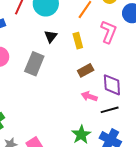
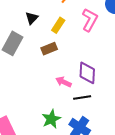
yellow rectangle: (78, 41) -> (58, 25), turned 42
brown rectangle: (86, 70) -> (49, 49), moved

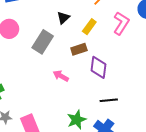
purple diamond: (87, 73) -> (98, 67), moved
pink arrow: (63, 82) -> (61, 76), moved

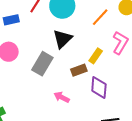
black triangle: (63, 18) -> (62, 39), size x1.5
yellow rectangle: (89, 27) -> (96, 56), moved

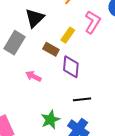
brown rectangle: (79, 70) -> (51, 49), turned 49

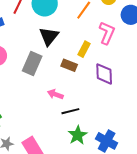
purple diamond: (71, 67) -> (104, 74), moved
black line: (82, 99) -> (70, 111), moved

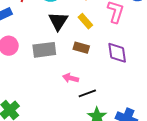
yellow rectangle: (84, 49) -> (85, 21), moved, turned -63
gray rectangle: (32, 63) -> (44, 50), turned 65

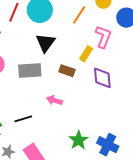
yellow rectangle: (85, 21) -> (86, 54), moved, turned 70
black line: (87, 93) -> (23, 119), moved

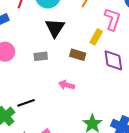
gray rectangle: (30, 71) -> (41, 56), size x0.6
black line: (23, 119) -> (26, 103), moved

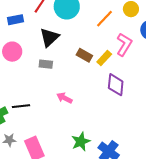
black triangle: (55, 28) -> (49, 37), moved
brown rectangle: (78, 55) -> (84, 55), moved

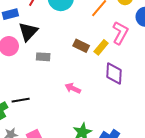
black triangle: (49, 37) -> (28, 32), moved
pink arrow: (64, 98) -> (73, 88), moved

